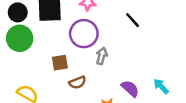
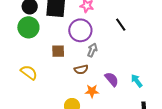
brown semicircle: (77, 82) -> (81, 69), moved

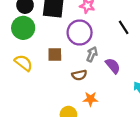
yellow semicircle: (29, 72) -> (24, 63), moved
purple semicircle: (112, 79) -> (113, 66), moved

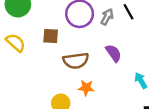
gray arrow: (92, 54) -> (107, 17), moved
brown semicircle: (79, 75) -> (76, 61), size x1.5

